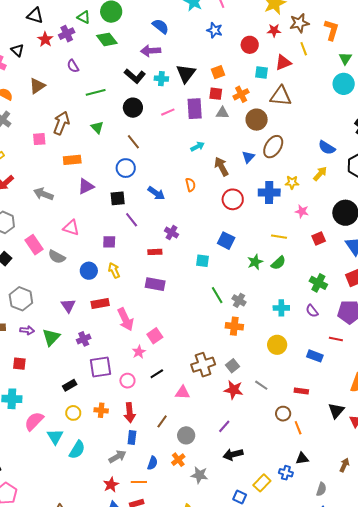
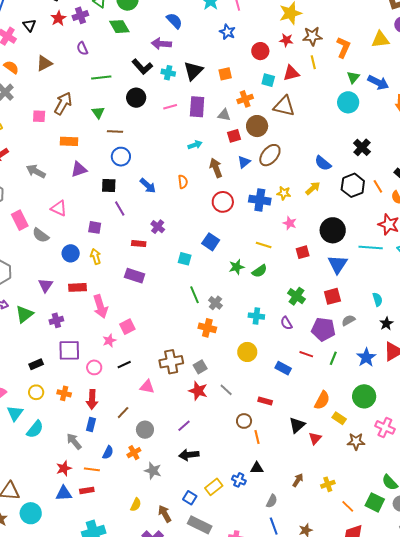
red square: (216, 94) -> (234, 136), moved, turned -32
brown line: (133, 142) -> (115, 132), moved, turned -56
gray arrow: (117, 457) -> (74, 441), turned -108

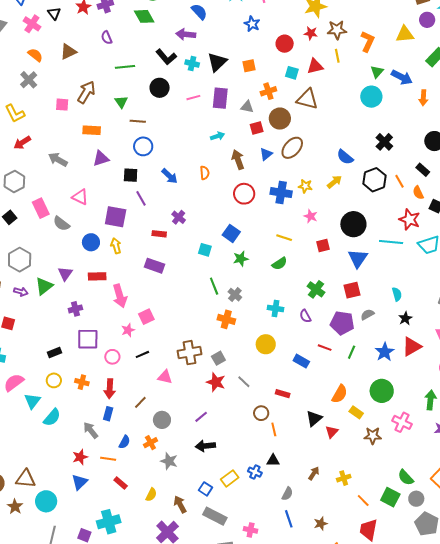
purple square: (95, 227) -> (116, 217), size x1.6
green star: (237, 267) -> (241, 259), moved
green triangle: (24, 314) -> (44, 286), moved
red rectangle: (87, 490) -> (121, 483), moved, turned 48
blue triangle: (64, 493) -> (80, 482), turned -42

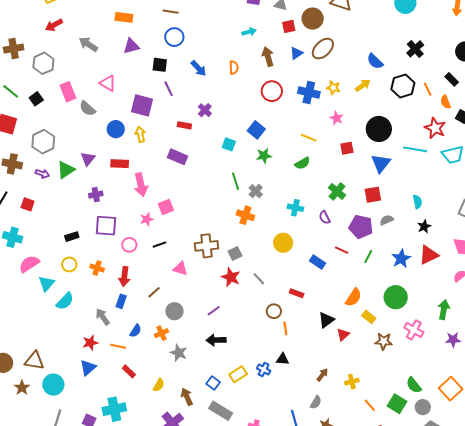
gray semicircle: (287, 494) -> (316, 402), moved

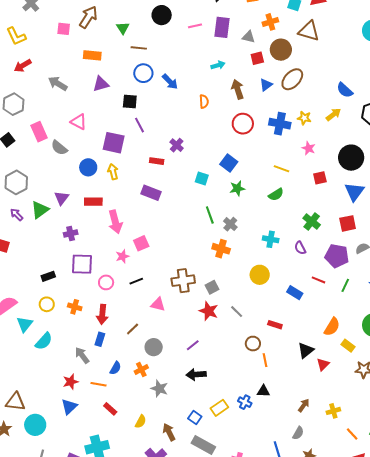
blue arrow: (199, 68) -> (170, 82), moved
purple arrow: (42, 174) -> (17, 215), turned -152

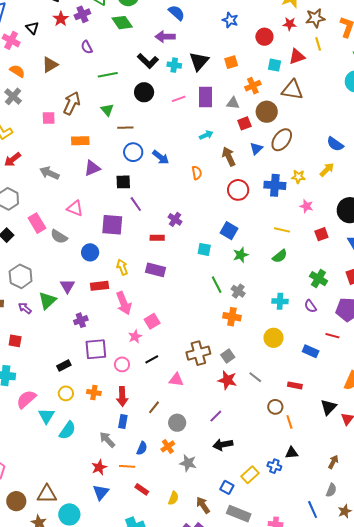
yellow arrow: (113, 172) -> (122, 267), moved

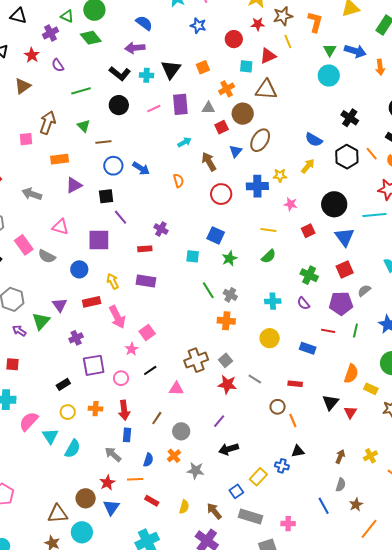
red star: (61, 19) -> (32, 55), moved
blue square: (227, 487) -> (236, 491), turned 32
brown circle: (16, 501) -> (86, 498), moved

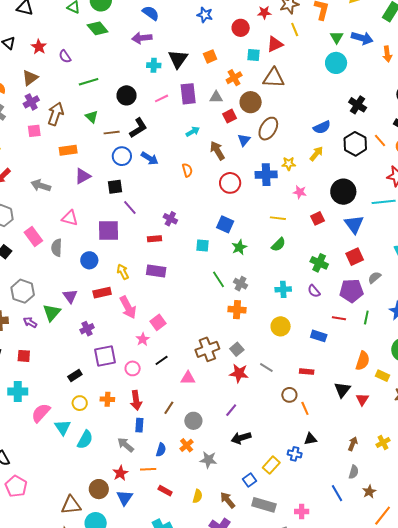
purple cross: (51, 33) -> (31, 102), moved
black L-shape: (120, 74) -> (138, 128), moved, turned -70
blue semicircle: (314, 140) -> (322, 127), turned -54
gray semicircle: (47, 256) -> (57, 248), turned 66

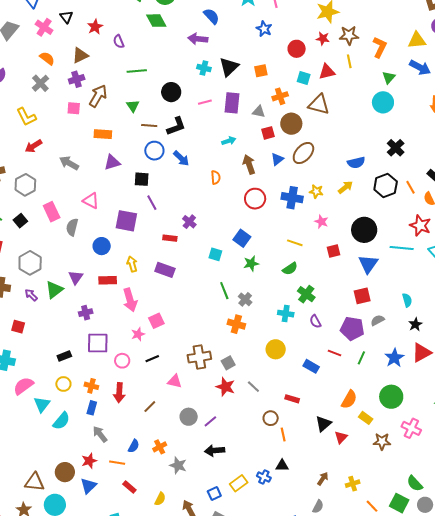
blue arrow: (362, 38) -> (420, 67), moved
green cross: (319, 263) -> (306, 294), moved
gray circle: (193, 421) -> (189, 417), moved
blue rectangle: (139, 425) -> (92, 408), moved

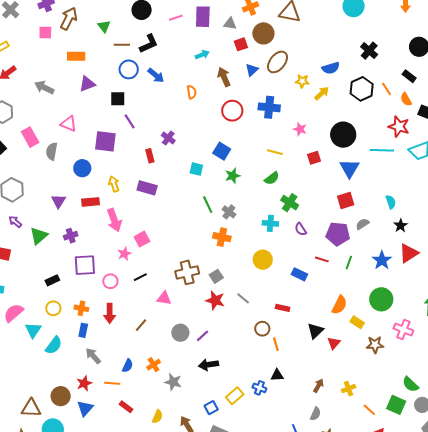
yellow star: (316, 191) -> (302, 81), moved
red rectangle: (170, 238) -> (150, 156), turned 72
green triangle: (54, 290) -> (39, 236), moved

